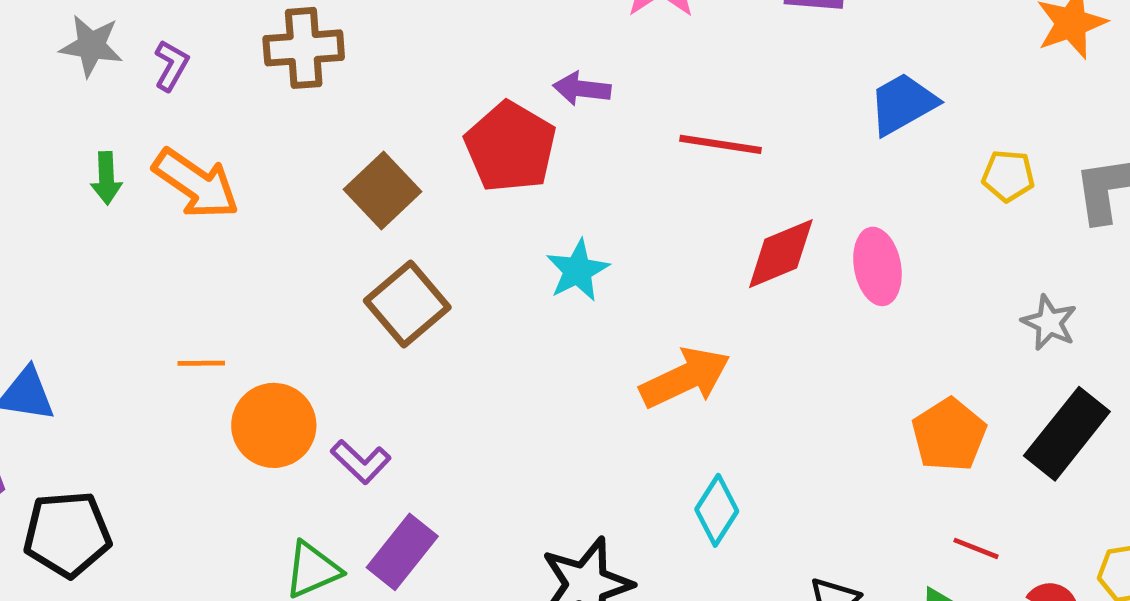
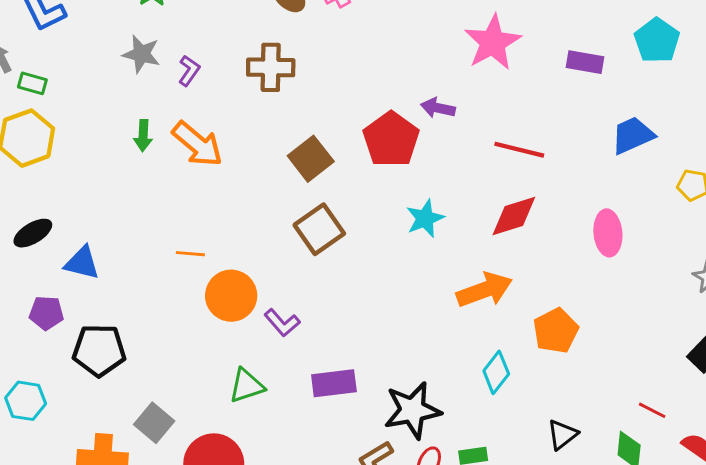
red diamond: (781, 254) -> (514, 216), moved
orange pentagon: (949, 435) -> (556, 331), moved
purple rectangle: (402, 552) -> (334, 383), moved, turned 39

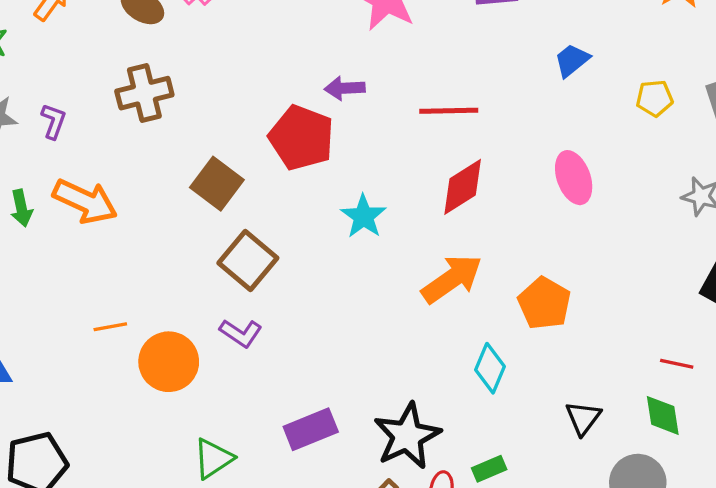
blue trapezoid: (633, 135) -> (572, 60), size x0.7
purple L-shape: (282, 323) -> (241, 333), moved

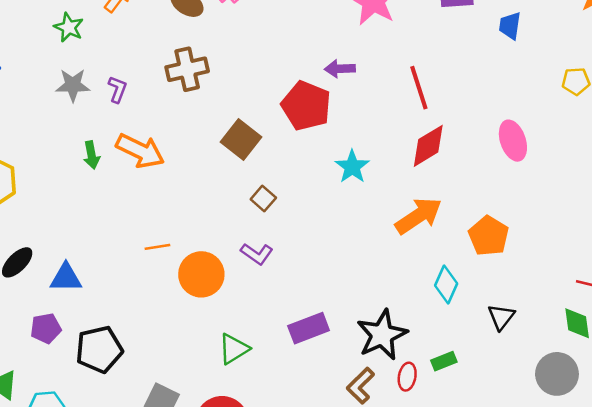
blue trapezoid: (572, 60) -> (510, 26), moved, turned -44
red line: (449, 111) -> (419, 88), turned 72
brown square: (248, 260) -> (263, 198), size x0.6
black triangle: (583, 418) -> (501, 317), moved

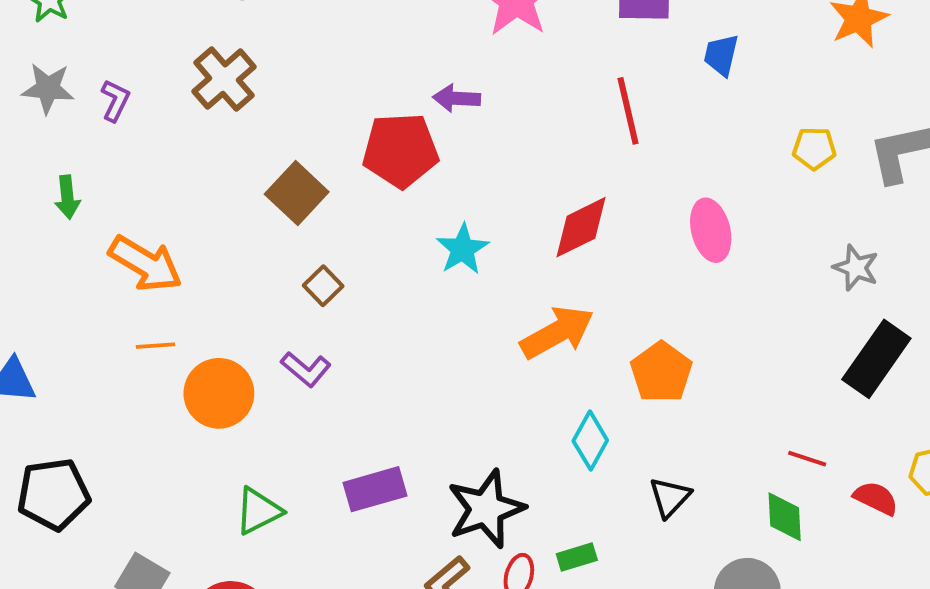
brown cross: (187, 69) -> (224, 79), turned -33
red line: (419, 88) -> (628, 111), moved
red pentagon: (306, 106) -> (400, 150), turned -30
orange arrow: (140, 151) -> (145, 264), moved

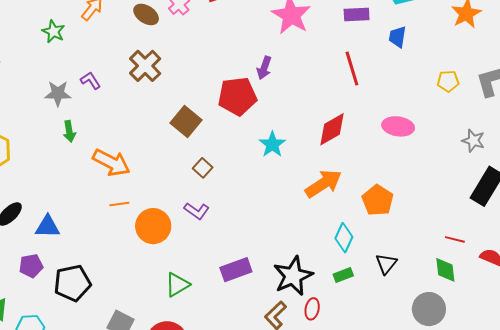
gray star: (48, 88) -> (58, 93), moved
purple arrow: (457, 98) -> (264, 68), turned -70
purple L-shape: (115, 100) -> (91, 80), turned -55
pink ellipse: (711, 230) -> (398, 126), turned -64
green rectangle: (577, 557) -> (343, 275), moved

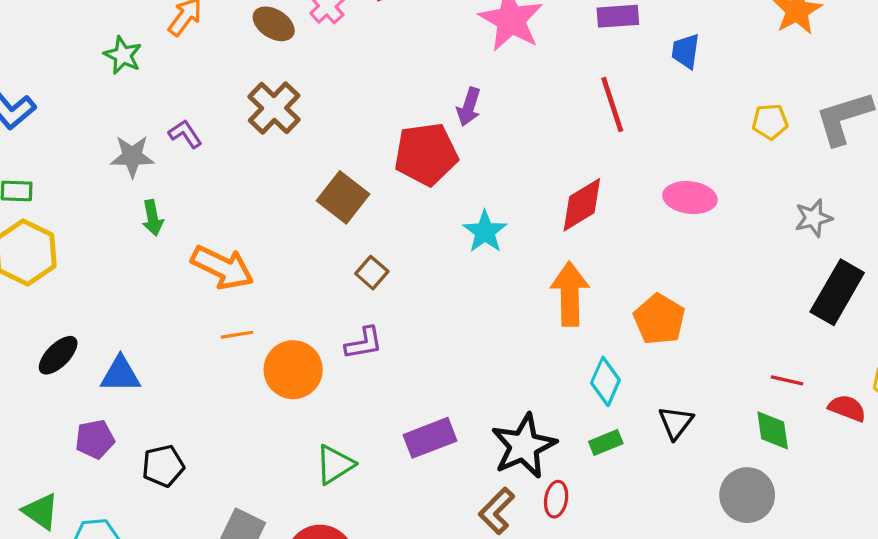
gray star: (473, 141) -> (813, 218), turned -30
orange arrow: (323, 184) -> (570, 294), turned -57
purple L-shape: (197, 211) -> (364, 343), turned -45
black pentagon: (72, 283) -> (163, 466), size x0.7

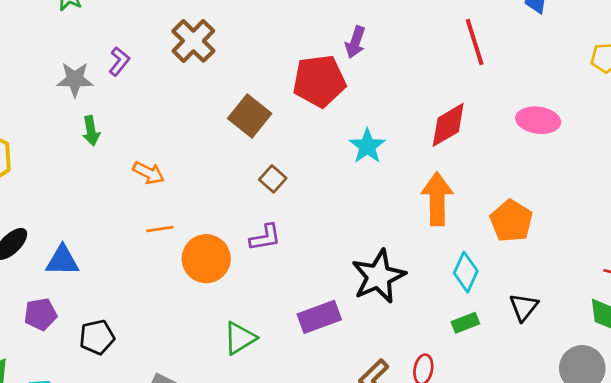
purple L-shape: (185, 134) -> (119, 61), turned 72
orange arrow: (222, 267) -> (149, 173), size x0.6
black star: (524, 446) -> (378, 276), moved

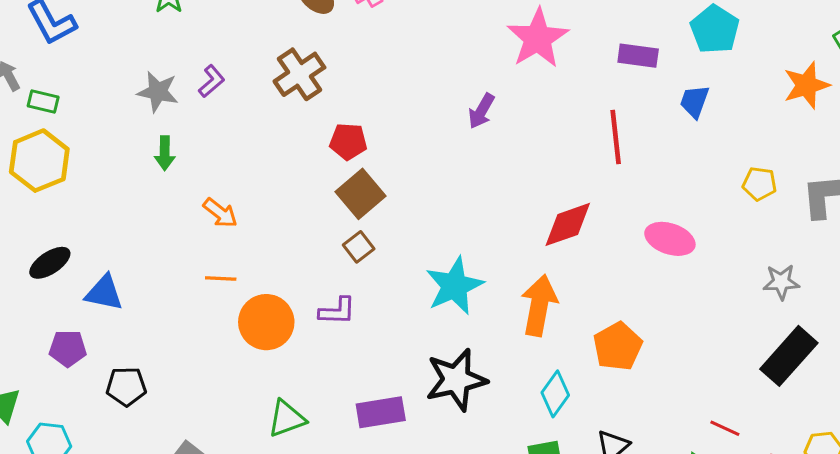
red pentagon: (319, 81) -> (348, 142), moved, size x0.6
brown square: (250, 116) -> (360, 194), moved
cyan star: (367, 146) -> (454, 286), moved, size x1.4

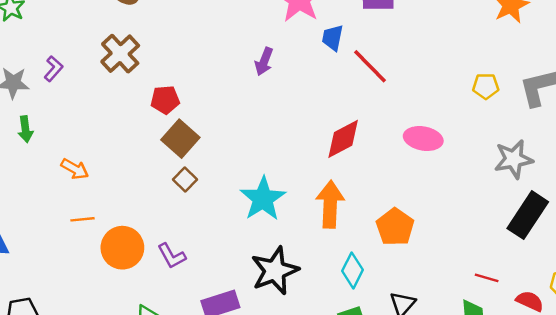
blue trapezoid: (694, 101) -> (333, 38), moved
red line: (616, 137) -> (370, 66), turned -30
gray star: (781, 282) -> (514, 159), size x1.4
purple L-shape: (337, 311) -> (172, 256), moved, turned 68

